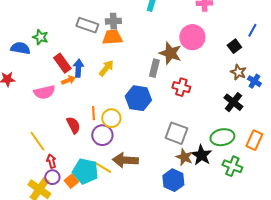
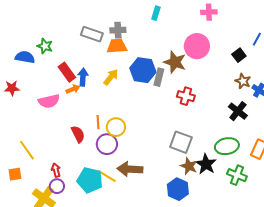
blue hexagon: (138, 98) -> (143, 70), moved
yellow line: (37, 141) -> (27, 150), moved
orange square: (71, 181) -> (15, 174), moved, turned 32

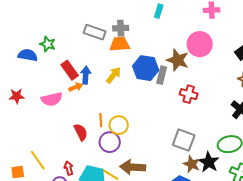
red star: (12, 88) -> (17, 96), moved
yellow line: (27, 150) -> (38, 160), moved
red arrow: (56, 170) -> (69, 168), moved

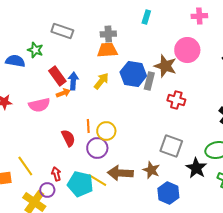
gray rectangle: (95, 32) -> (62, 31), moved
brown star: (192, 164) -> (151, 170), moved

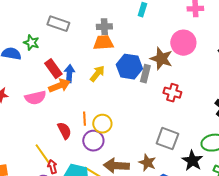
orange arrow: (63, 93) -> (59, 86), size x1.5
yellow line: (25, 166) -> (42, 154), moved

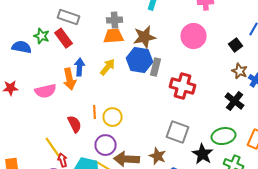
brown star: (161, 59) -> (144, 37), moved, turned -30
red rectangle: (53, 69) -> (64, 38), moved
orange arrow: (59, 86) -> (70, 79), turned 100
red cross: (172, 93) -> (182, 86), size x1.4
purple circle: (93, 141) -> (106, 145), moved

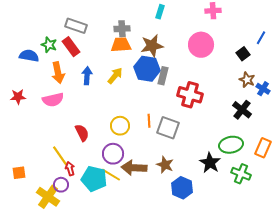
orange arrow: (70, 79) -> (58, 73), moved
orange line: (94, 112) -> (149, 121), moved
gray square: (178, 132) -> (168, 128), moved

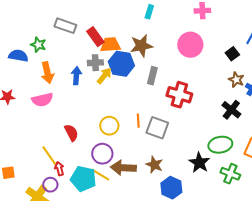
gray cross: (122, 29) -> (95, 63), moved
red rectangle: (71, 47) -> (95, 37), moved
blue hexagon: (147, 69) -> (121, 64), moved

